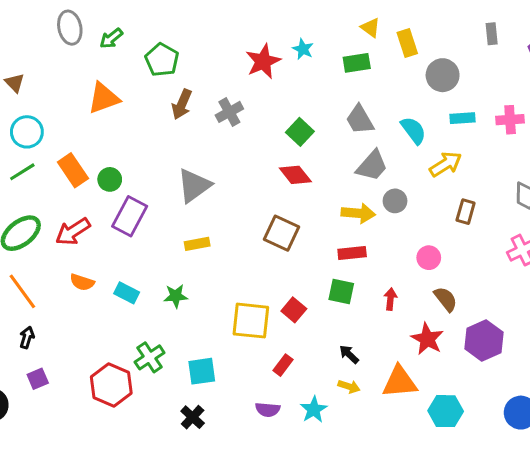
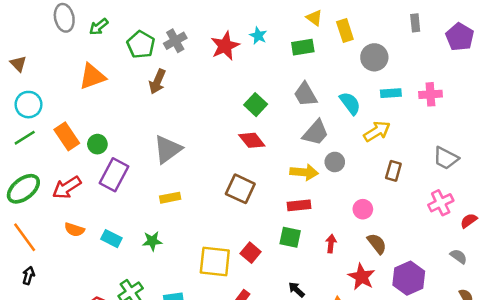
gray cross: (229, 112) -> (175, 41), moved

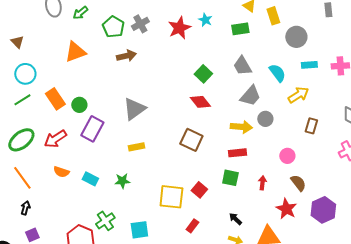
brown arrow: (157, 82) -> (126, 56), turned -126

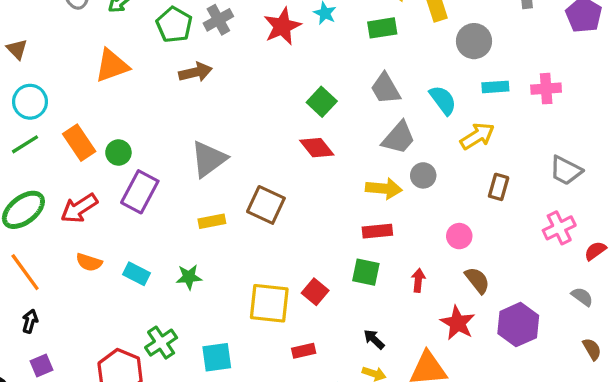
brown square: (191, 140) -> (266, 205), moved
red rectangle: (192, 226) -> (304, 351), turned 40

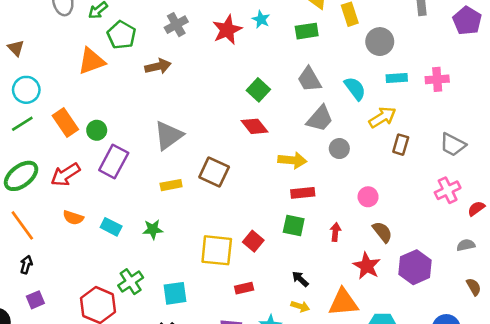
green pentagon: (174, 25) -> (121, 35), moved
brown rectangle: (499, 187) -> (401, 145), moved
yellow arrow: (384, 189) -> (292, 160), moved
gray semicircle: (582, 297) -> (466, 245), turned -48

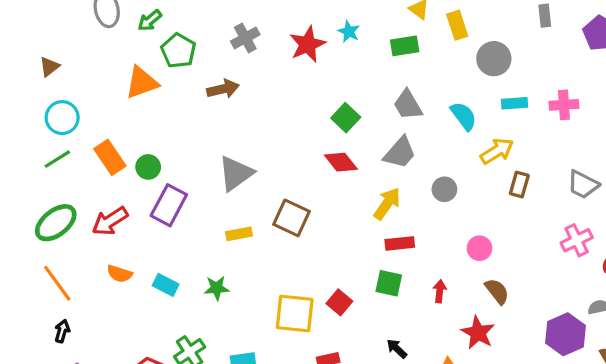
brown triangle: (16, 48) -> (49, 67), turned 36
gray trapezoid: (320, 119) -> (400, 153), moved
yellow arrow: (292, 160) -> (387, 204), turned -60
purple hexagon: (415, 267) -> (566, 334), moved

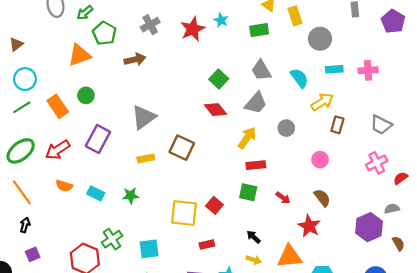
green circle: (148, 167) -> (86, 95), moved
pink circle: (479, 248) -> (320, 160), moved
red arrow: (440, 291) -> (283, 198), turned 120

